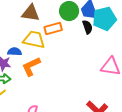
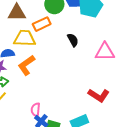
black semicircle: (87, 27) -> (73, 40), moved

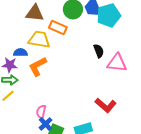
orange rectangle: (42, 24) -> (58, 28), turned 42
black semicircle: (73, 40) -> (99, 51), moved

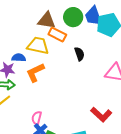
brown triangle: (35, 13) -> (47, 20), moved
black semicircle: (99, 51) -> (79, 54), moved

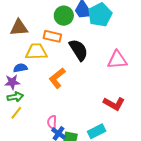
brown triangle: (47, 20) -> (19, 28), moved
black semicircle: (79, 54) -> (79, 50), size x1.6
orange L-shape: (35, 72) -> (57, 78), moved

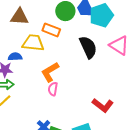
black semicircle: (79, 50) -> (88, 47), moved
pink triangle: (117, 60) -> (119, 45), moved, turned 30
pink semicircle: (52, 122) -> (53, 89), moved

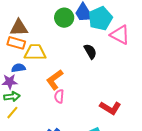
orange rectangle: (51, 30) -> (16, 43), moved
pink triangle: (119, 45) -> (120, 35), moved
black semicircle: (88, 47) -> (90, 51), size x0.7

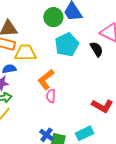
cyan pentagon: (100, 18) -> (67, 45), moved
black semicircle: (90, 51) -> (97, 49), moved

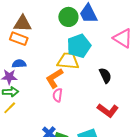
black semicircle: (97, 49) -> (105, 75), moved
yellow trapezoid: (25, 53) -> (68, 61), moved

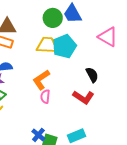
yellow trapezoid: (68, 61) -> (47, 45), moved
red L-shape: (108, 110) -> (83, 97), moved

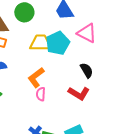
green circle: (53, 18) -> (24, 12), moved
pink triangle: (108, 37) -> (87, 33), moved

